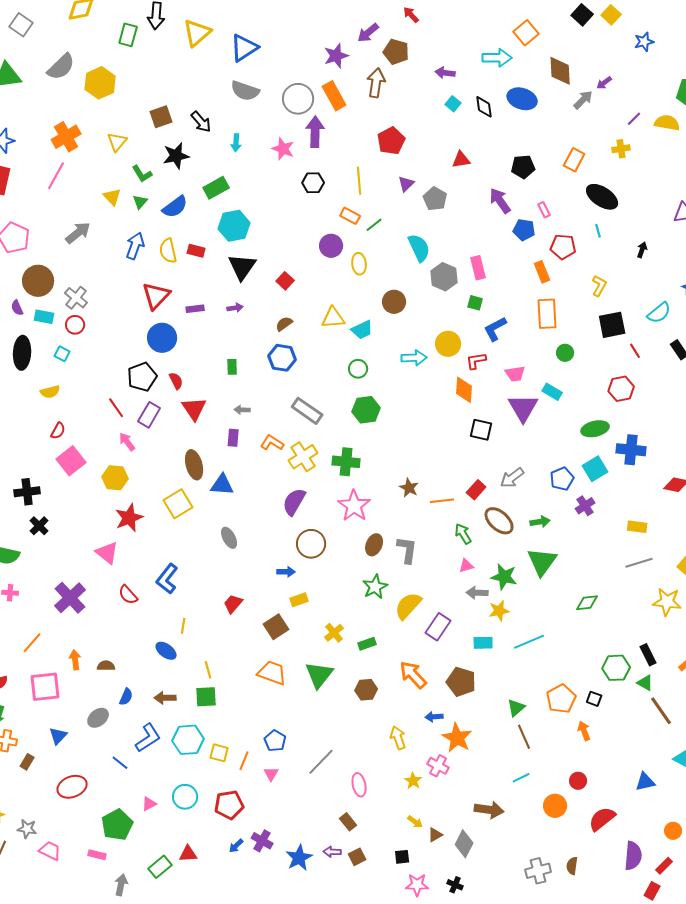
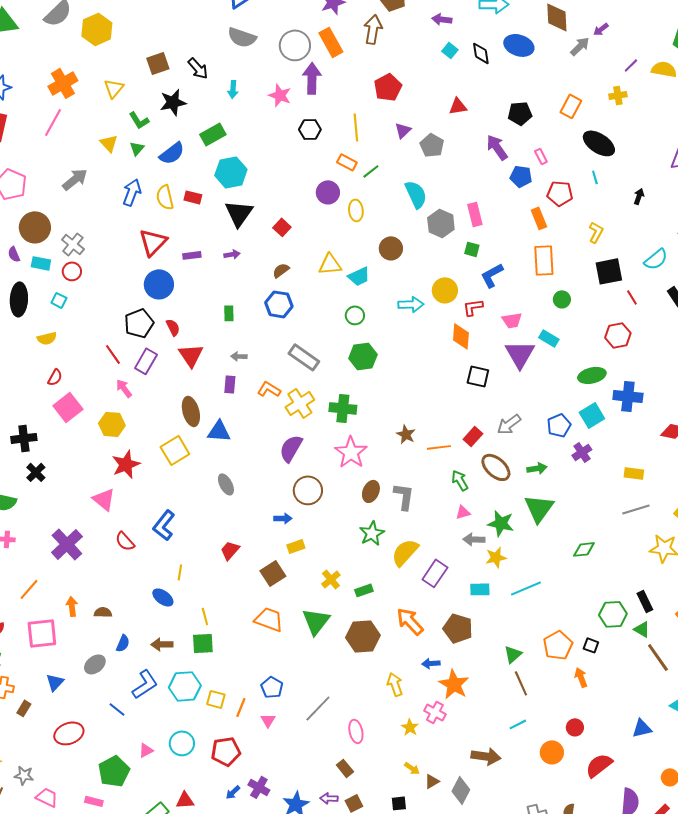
brown hexagon: (366, 690) -> (363, 636), size x1.5

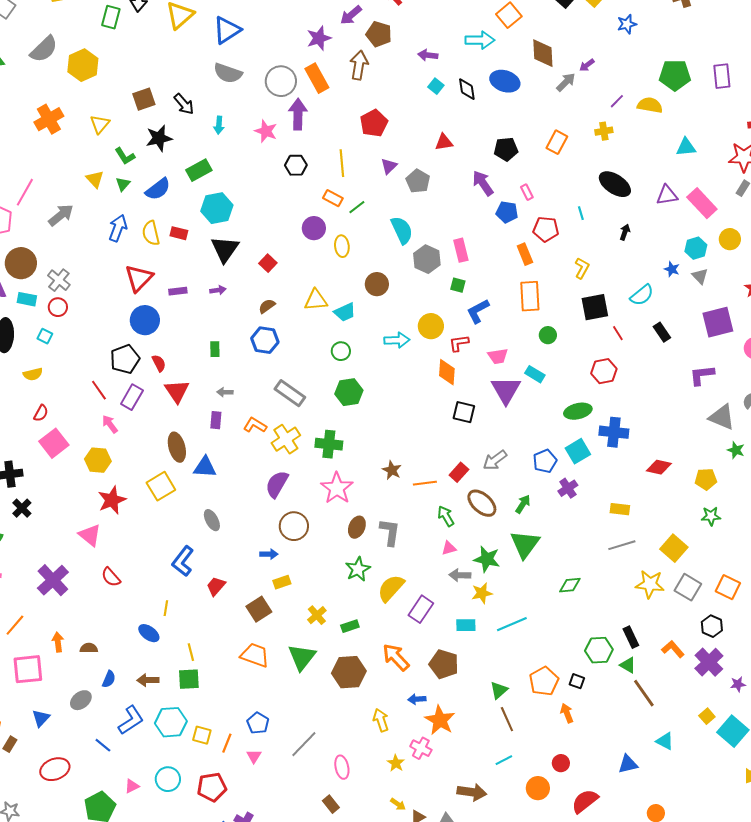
pink line: (53, 122) -> (25, 192), moved
black ellipse: (599, 143) -> (615, 184), moved
green arrow: (537, 468) -> (523, 504), turned -48
blue L-shape: (164, 525) -> (183, 561), moved

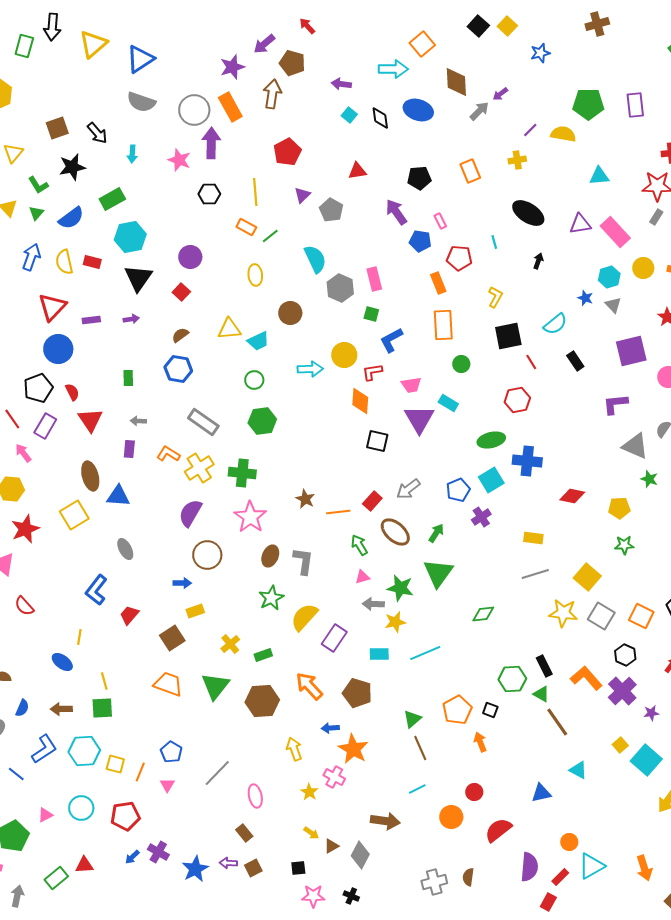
orange rectangle: (557, 142) -> (470, 171), turned -50
purple circle: (314, 228) -> (190, 257), moved
orange L-shape: (673, 649) -> (586, 678), size x1.4

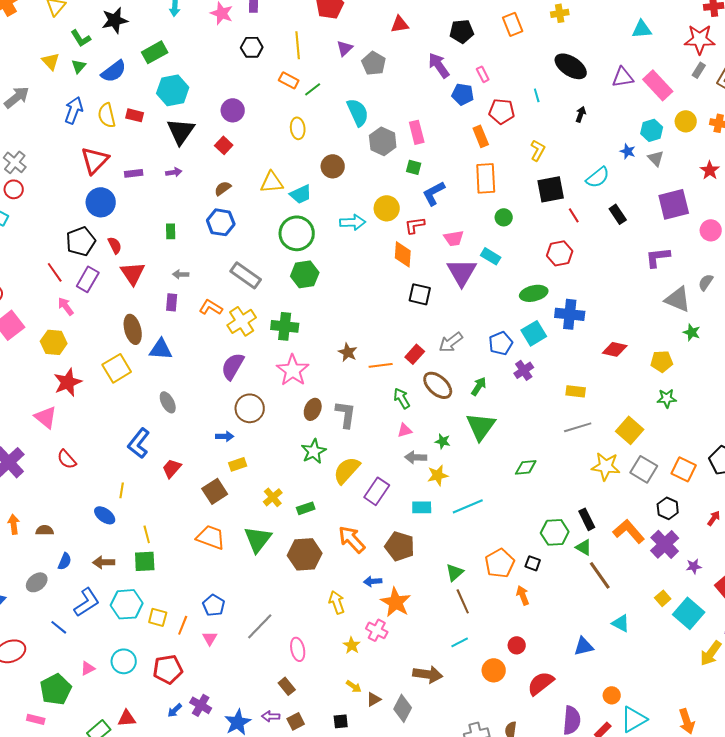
green circle: (254, 380) -> (297, 233), size x1.8
green star: (400, 588) -> (443, 441), size x0.6

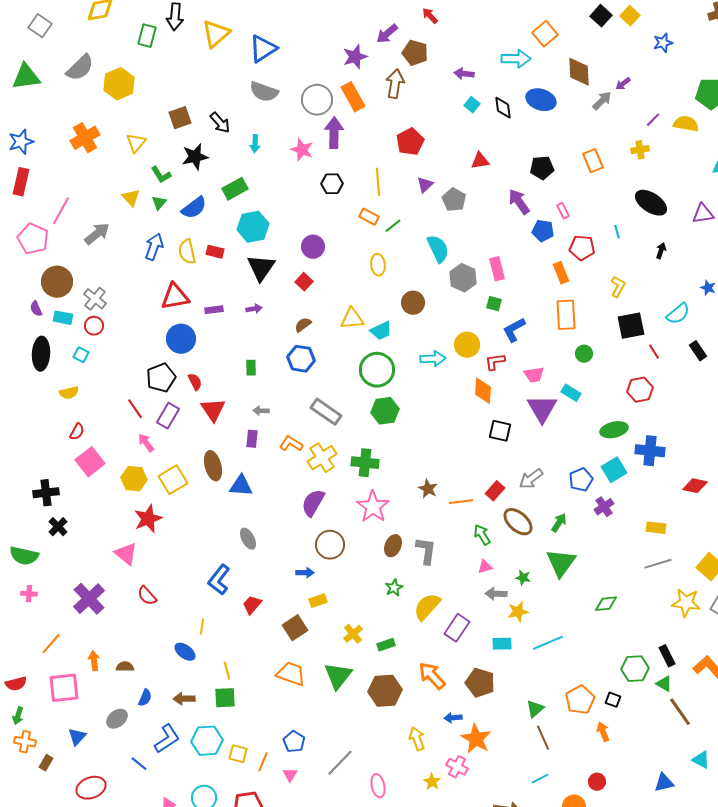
red triangle: (95, 160) -> (175, 297), turned 36
yellow square: (117, 368) -> (173, 480), moved
green star: (314, 451) -> (394, 588), size x0.7

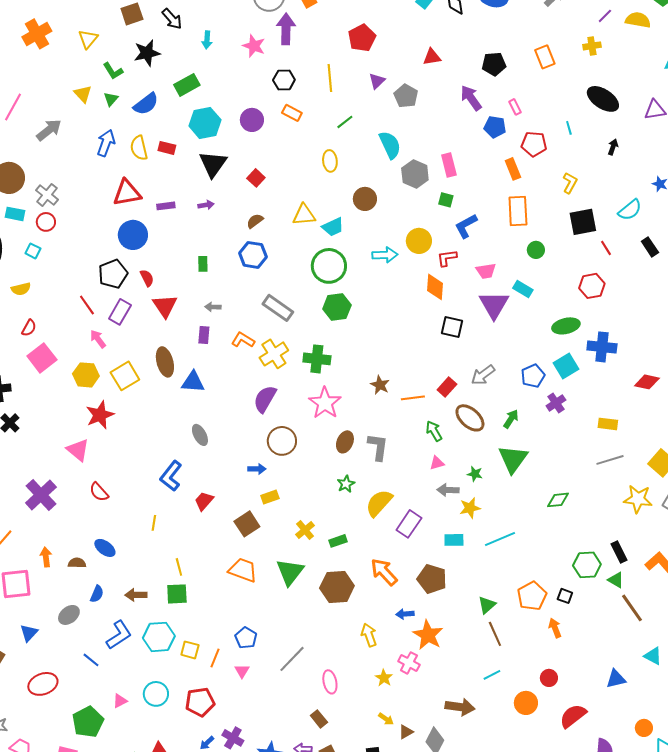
orange rectangle: (369, 217) -> (292, 113), moved
purple circle: (313, 247) -> (252, 120), moved
blue ellipse: (185, 652) -> (105, 548), moved

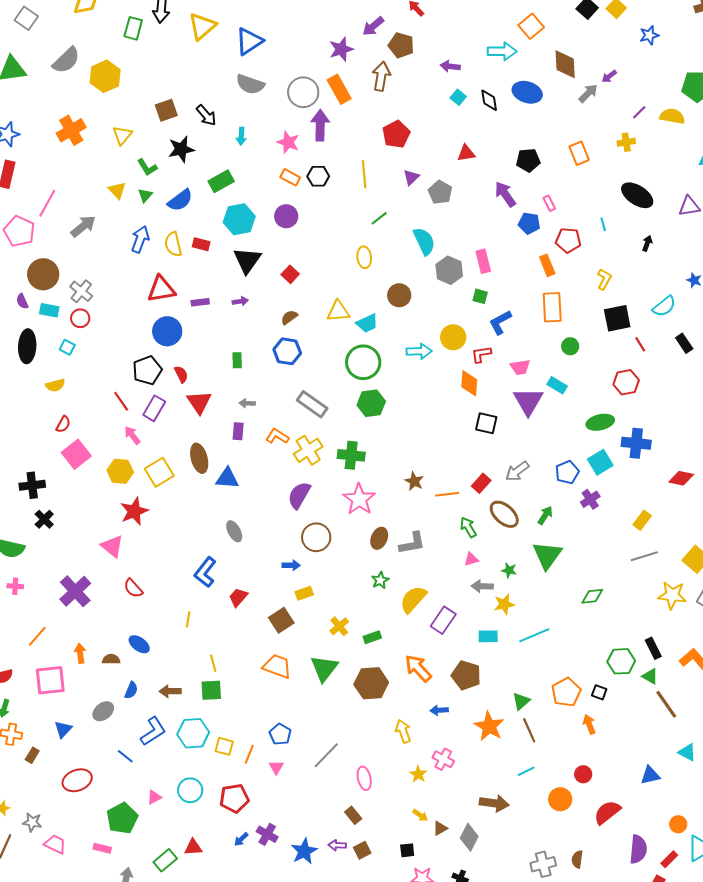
orange rectangle: (292, 113) -> (290, 177), moved
yellow rectangle: (608, 424) -> (642, 520), turned -60
gray L-shape: (378, 447) -> (412, 543), turned 72
orange star: (428, 635) -> (489, 726), moved

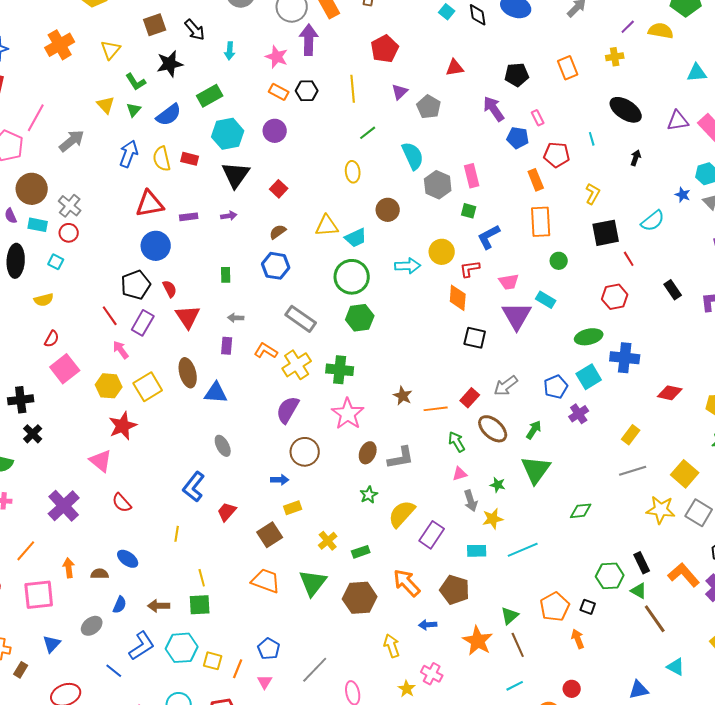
black rectangle: (684, 343) -> (673, 290), moved
gray arrow: (482, 586) -> (471, 501), turned -110

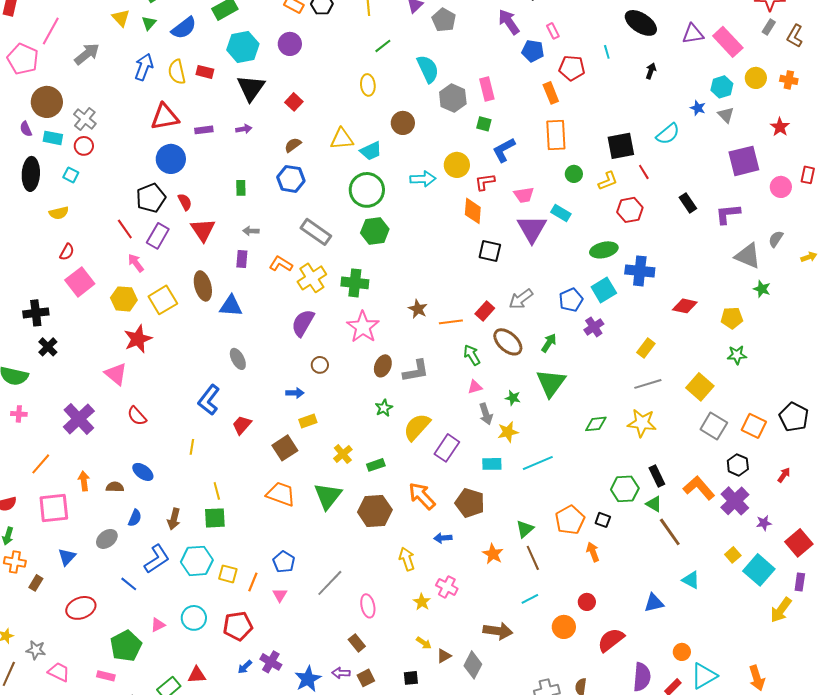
yellow L-shape: (593, 194) -> (608, 181), moved, turned 40
brown circle: (305, 452) -> (320, 365), size x0.6
yellow star: (661, 510) -> (642, 423), moved
brown arrow: (159, 606) -> (174, 519), turned -75
orange star: (478, 641) -> (493, 554), size x0.7

